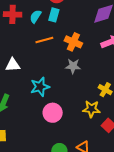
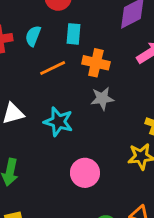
cyan rectangle: (54, 15) -> (73, 34), moved
cyan star: (40, 87) -> (58, 122), moved, turned -30

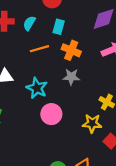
pink circle: (85, 173) -> (51, 114), moved

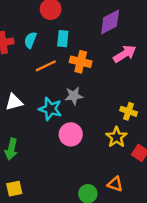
gray star: (71, 77) -> (74, 96), moved
yellow star: (92, 123) -> (117, 137), turned -30

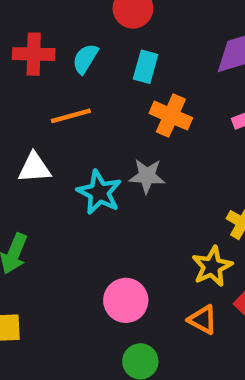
orange line: (46, 66) -> (71, 116), moved
pink circle: (71, 134) -> (126, 300), moved
orange triangle: (115, 184) -> (203, 320), moved

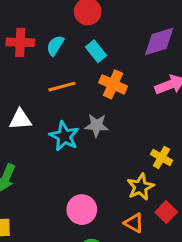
cyan rectangle: (146, 67) -> (96, 51), turned -55
orange line: (71, 116) -> (62, 87), moved

